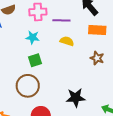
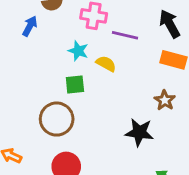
yellow semicircle: (67, 41) -> (106, 64), moved
black star: (76, 98) -> (139, 132), moved

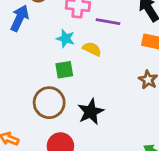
blue arrow: (30, 26) -> (20, 18), size x1.4
black star: (139, 132) -> (91, 112), moved, turned -30

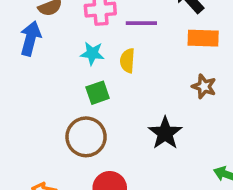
yellow semicircle: (92, 49) -> (127, 61), turned -102
black star: (91, 112) -> (165, 133), moved

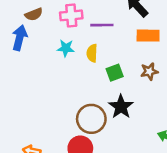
brown star: (204, 86) -> (149, 71), turned -30
green square: (98, 93) -> (115, 73), moved
brown circle: (86, 137) -> (91, 119), moved

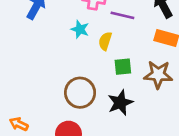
brown star: (149, 71) -> (158, 75), size x1.5
brown circle: (91, 119) -> (80, 93), moved

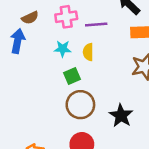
green square: (123, 67) -> (72, 76), moved
black star: (120, 103) -> (121, 116), moved

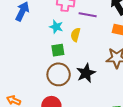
black star: (121, 116) -> (86, 73), moved

